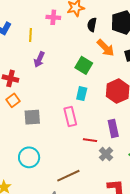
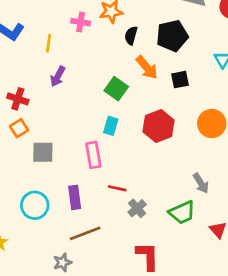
purple rectangle: (113, 128) -> (75, 197), moved

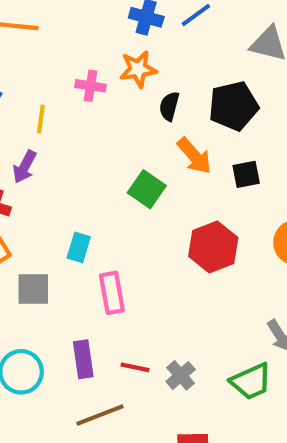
purple arrow: (58, 76) -> (25, 167), moved
cyan rectangle: (111, 126) -> (79, 247), moved
red line: (117, 188) -> (135, 367), moved

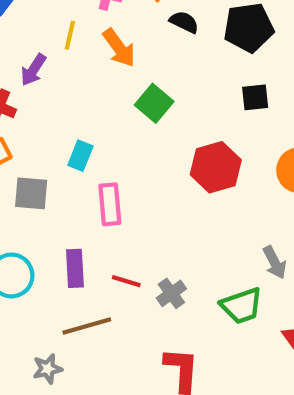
black semicircle: (169, 106) -> (184, 22), turned 96
yellow line: (41, 119) -> (70, 35), moved
orange arrow: (194, 156) -> (119, 48), moved

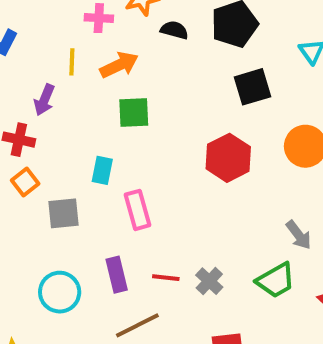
orange arrow: (119, 48) -> (119, 65), turned -69
black square: (255, 97) -> (253, 87), size x1.4
green square: (154, 103) -> (134, 112), moved, turned -32

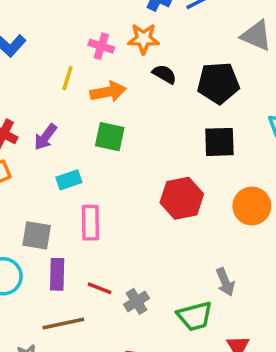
purple arrow: (44, 100) -> (46, 137), moved
cyan rectangle: (102, 170) -> (69, 180), turned 45
gray square: (64, 213) -> (37, 235), moved

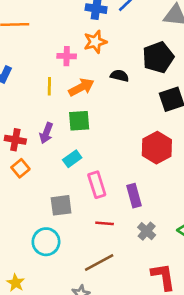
black semicircle: (164, 74) -> (120, 76), moved
green square: (110, 137) -> (79, 121), moved
purple rectangle: (57, 274) -> (134, 196), moved
red line: (99, 288) -> (105, 223), moved

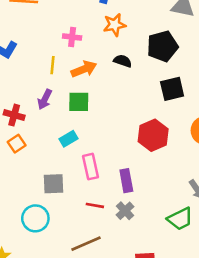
orange star: (95, 42) -> (115, 25), moved
purple arrow: (46, 133) -> (45, 99), moved
gray cross: (147, 231) -> (125, 211), moved

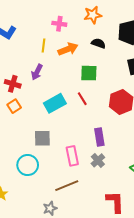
green square: (79, 102) -> (89, 73), moved
cyan rectangle: (69, 139) -> (55, 103), size x1.5
pink rectangle: (91, 167) -> (72, 156), moved
red line: (95, 205) -> (82, 99), moved, turned 48

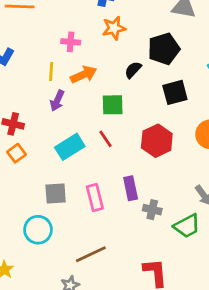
black semicircle: (98, 43) -> (133, 70), moved, turned -64
purple arrow: (37, 72) -> (57, 101), moved
pink rectangle: (72, 156) -> (95, 197), moved
gray cross: (98, 160) -> (152, 210), moved, turned -32

